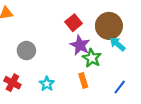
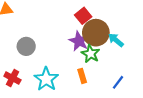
red square: (74, 23) -> (83, 16), moved
brown circle: (109, 26) -> (96, 33), moved
cyan star: (47, 84) -> (46, 79), size x1.6

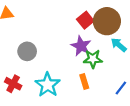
brown circle: (96, 33) -> (107, 21), moved
green star: (91, 54) -> (93, 59), turned -30

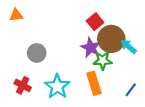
brown circle: (107, 21) -> (111, 39), moved
orange rectangle: (84, 82) -> (94, 83), size x1.5

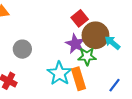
cyan star: (57, 86) -> (59, 73), moved

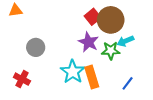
brown circle: (95, 35) -> (111, 20), moved
cyan arrow: (112, 43) -> (125, 41), turned -63
green star: (87, 56) -> (111, 51), moved

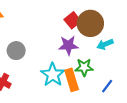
purple star: (88, 42) -> (68, 45), turned -30
green star: (111, 51) -> (84, 67), moved

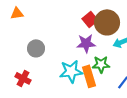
cyan star: (53, 75) -> (71, 71), turned 30

